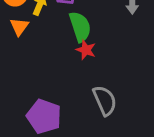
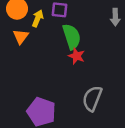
gray semicircle: (105, 100) -> (92, 98), turned -135

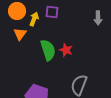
green semicircle: (72, 37) -> (48, 50), moved

